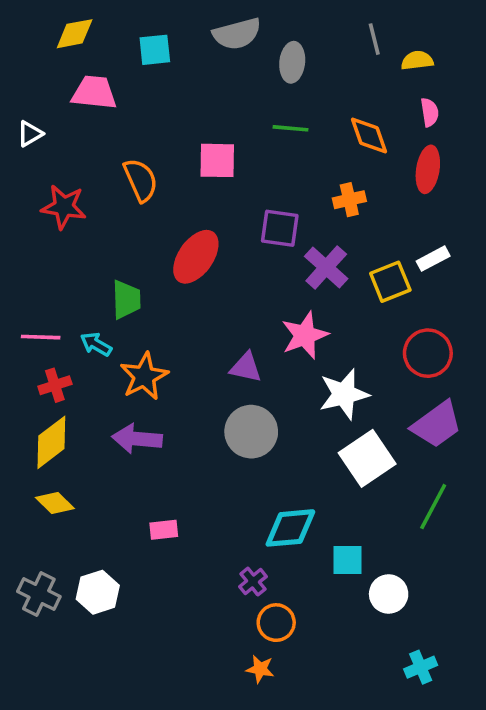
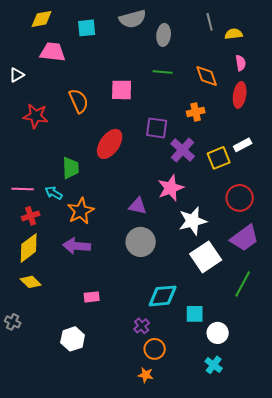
white hexagon: (98, 592) -> (73, 339), moved
gray cross: (39, 594) -> (13, 322), moved, size x0.7
cyan cross: (421, 667) -> (214, 365), moved, turned -30

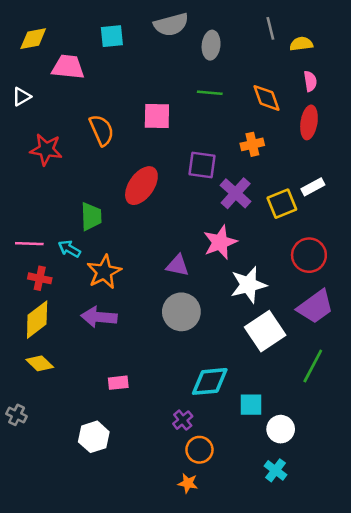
yellow diamond: (42, 19) -> (33, 39), moved
red cross: (31, 216) -> (40, 278), turned 30

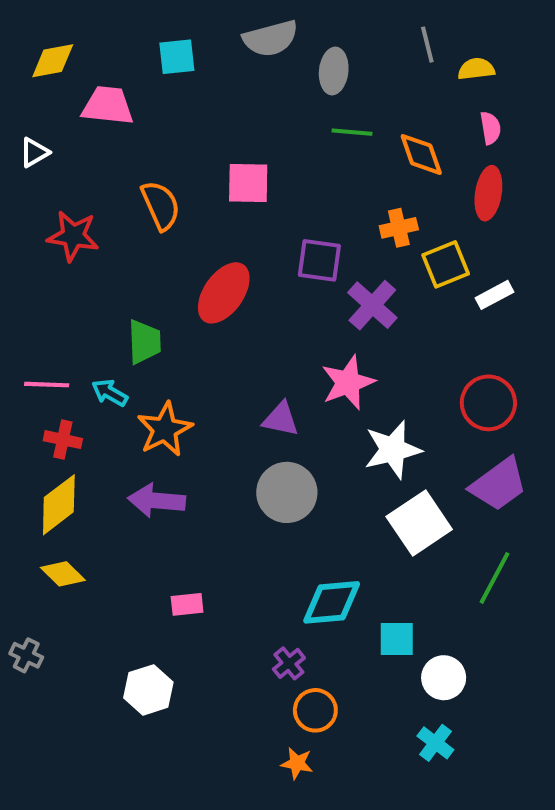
green line: (210, 93) -> (352, 132), moved
yellow square: (282, 204) -> (446, 264), moved

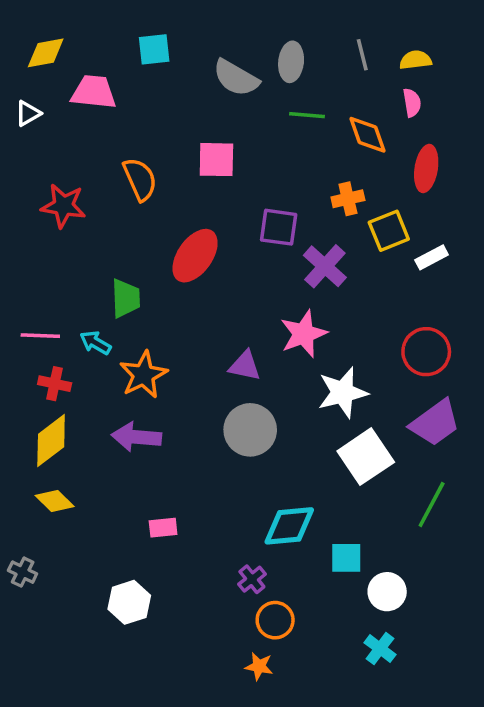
gray semicircle: (271, 38) -> (236, 78), moved, turned 45
gray line: (427, 45) -> (362, 55), moved
pink semicircle: (490, 128) -> (412, 103), moved
white triangle: (34, 152) -> (28, 113), moved

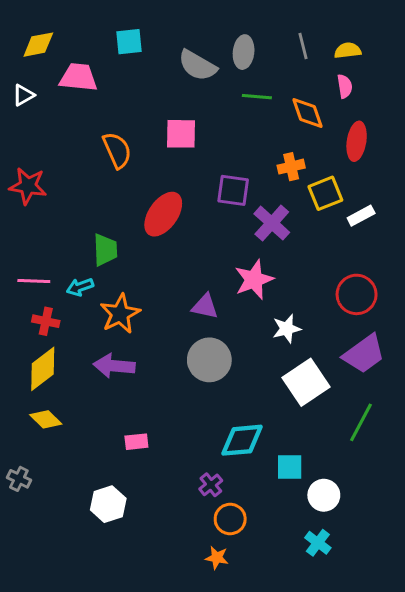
red star: (63, 206) -> (28, 186), moved
cyan arrow: (95, 343) -> (80, 287), turned -50
white star: (343, 393) -> (287, 329), size x0.7

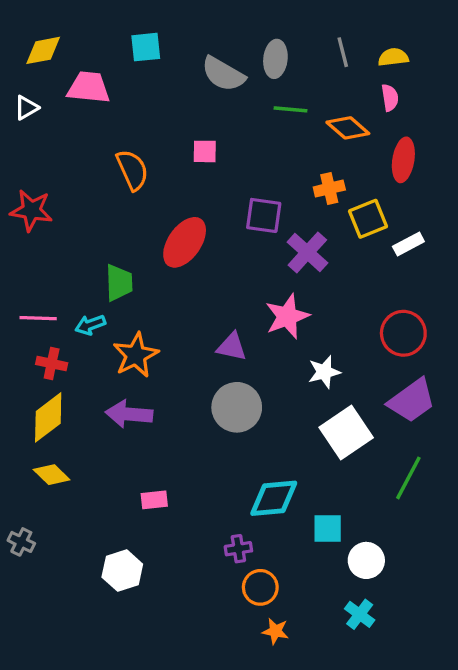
orange diamond: (307, 113) -> (348, 128), turned -30
pink square: (181, 134) -> (205, 151), size x0.7
purple cross: (211, 485) -> (238, 549), turned 30
orange star: (217, 558) -> (275, 631), moved

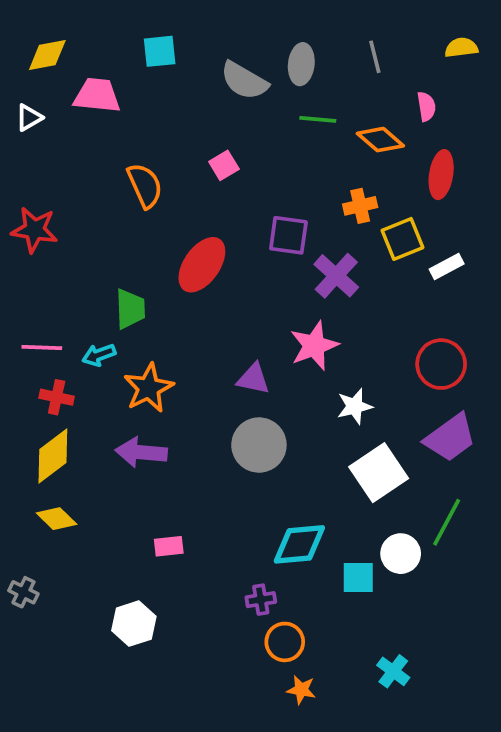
yellow semicircle: (393, 57) -> (461, 48), moved
pink square: (205, 151) -> (224, 165), turned -32
white circle: (366, 560) -> (401, 554), moved

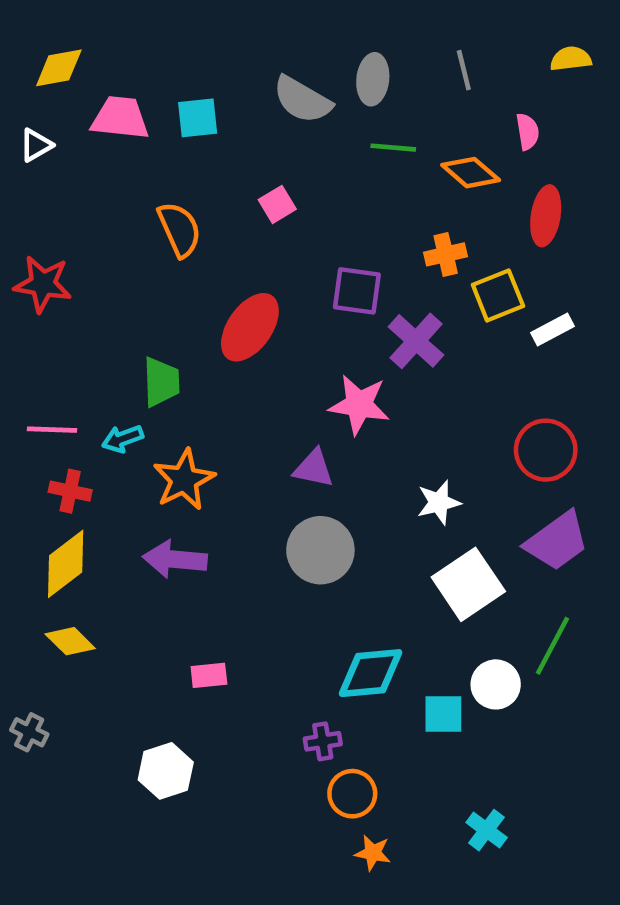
cyan square: (160, 51) -> (198, 118), moved
pink star: (314, 346) -> (359, 405), moved, turned 30

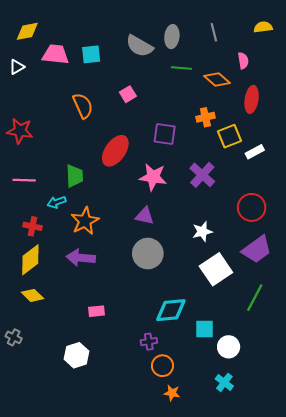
purple cross: (416, 341) -> (202, 175), moved
pink star: (359, 405) -> (153, 177), moved
pink line: (52, 430) -> (24, 180), moved
white circle: (496, 684) -> (229, 347), moved

